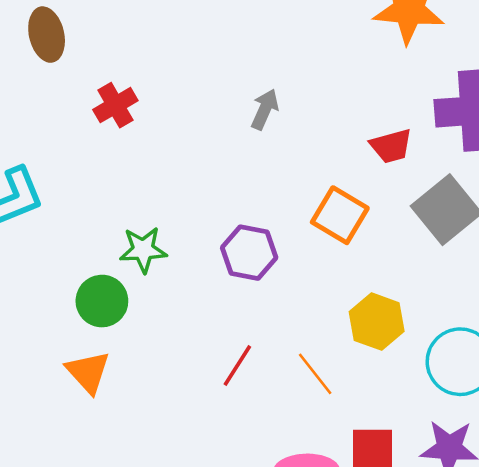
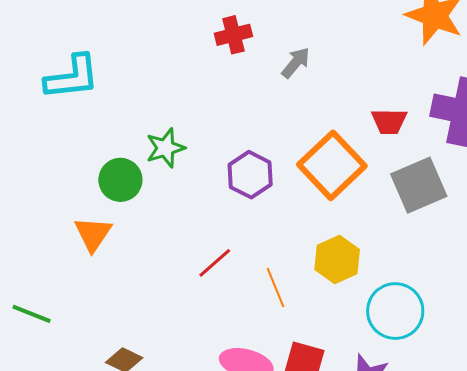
red cross: (115, 105) -> (233, 35), moved
orange square: (340, 215) -> (332, 165), size x1.4
green star: (143, 250) -> (165, 148), turned -30

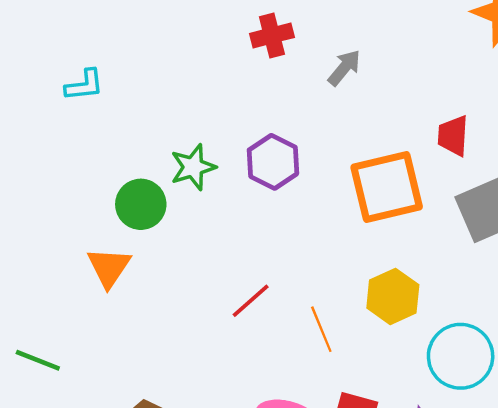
cyan L-shape: (72, 77) -> (84, 85), size x0.6
red trapezoid: (389, 121) -> (453, 136), turned 93
orange square: (332, 165) -> (387, 187), turned 30
purple hexagon: (250, 175) -> (273, 162), moved

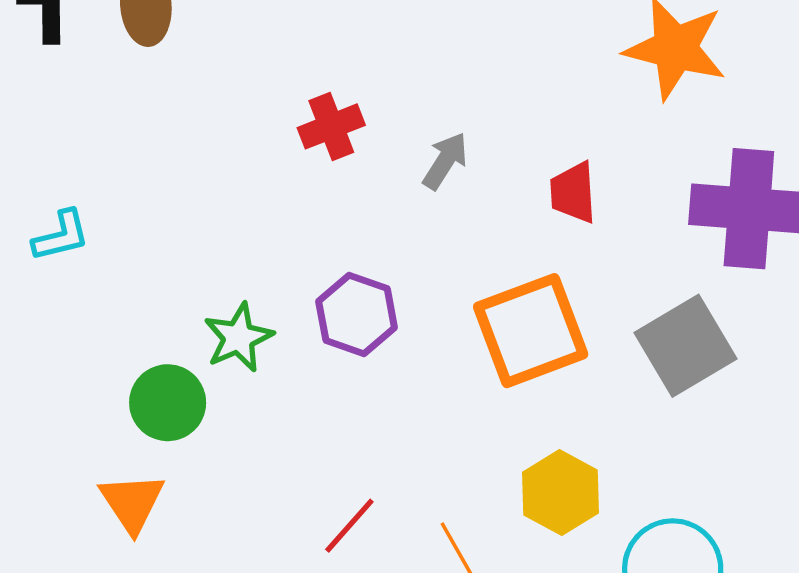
red trapezoid: (453, 136) -> (573, 193), moved

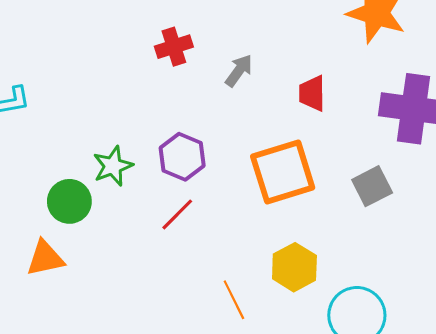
gray square: (686, 346) -> (372, 186), size x0.7
orange triangle: (132, 503) -> (45, 258), turned 48
red line: (349, 526) -> (177, 214), moved

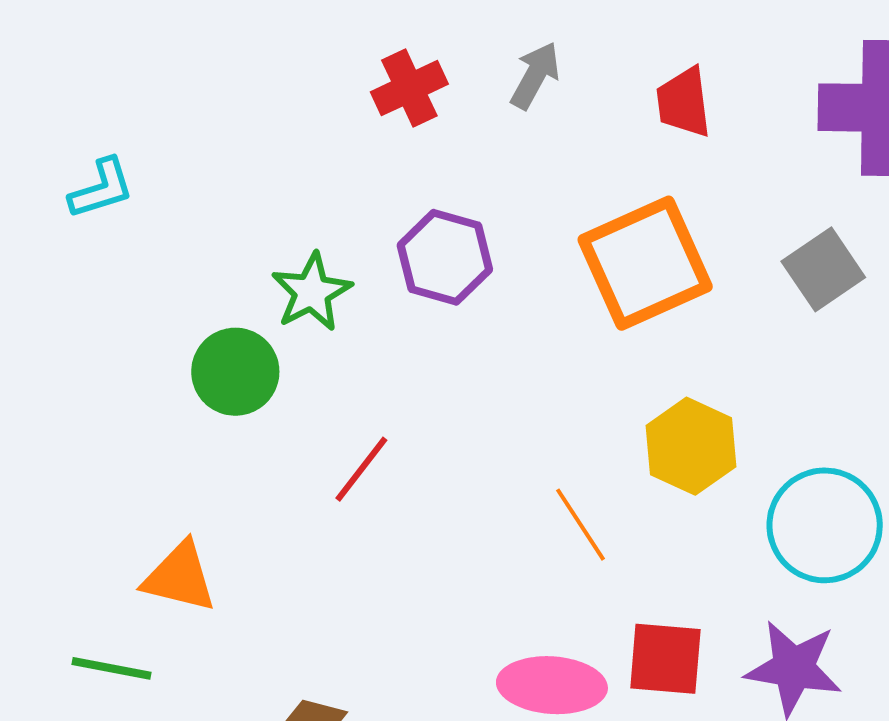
red cross: (174, 47) -> (409, 88), moved
red line: (177, 214) -> (361, 469), moved
orange triangle: (45, 258) -> (180, 577), moved, turned 33

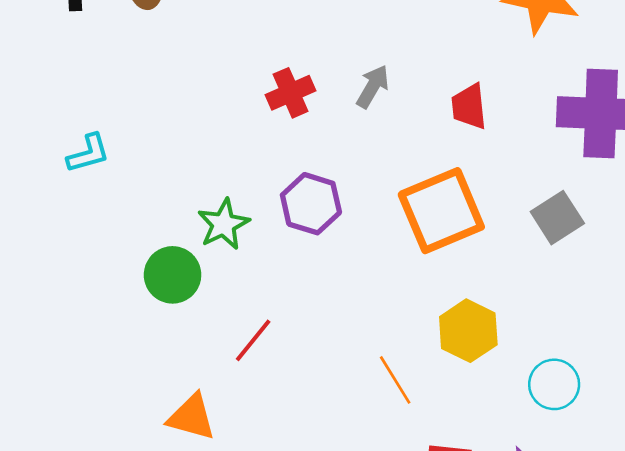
cyan circle: (825, 525) -> (554, 384), size x0.7
orange triangle: (180, 577) -> (192, 417), moved

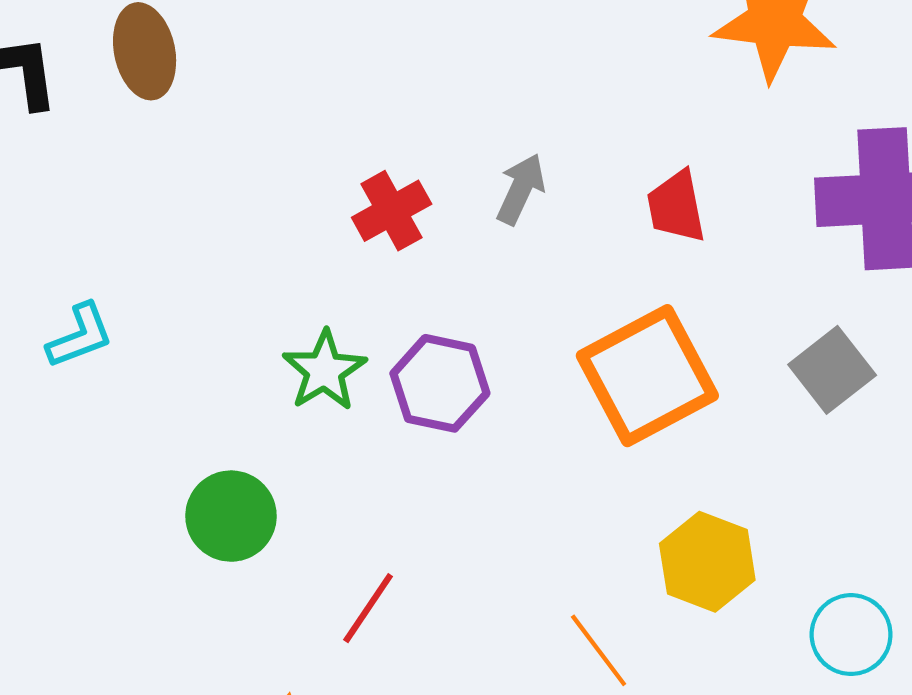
green star: (224, 224) -> (324, 371), moved

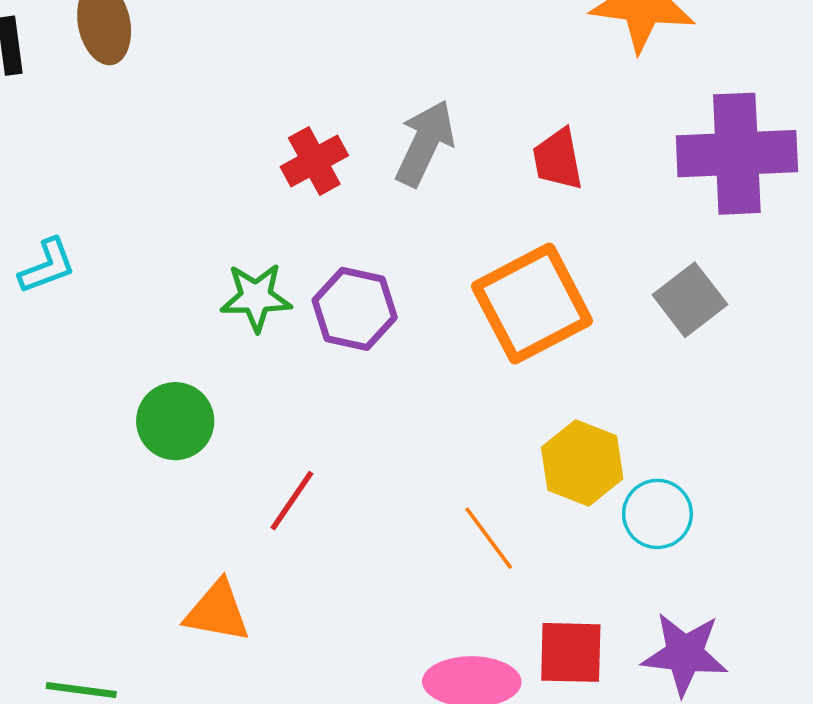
gray arrow: (521, 189) -> (425, 143), size x1.4
green star: (324, 371) -> (256, 297), turned 30
cyan circle: (851, 635) -> (657, 514), moved

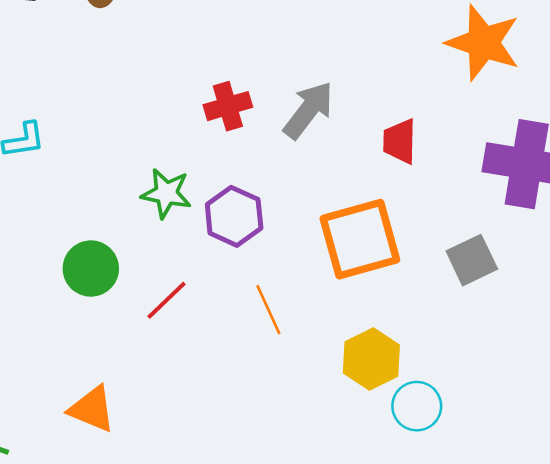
red line: (292, 501) -> (167, 300), moved
orange line: (489, 538) -> (268, 310), moved

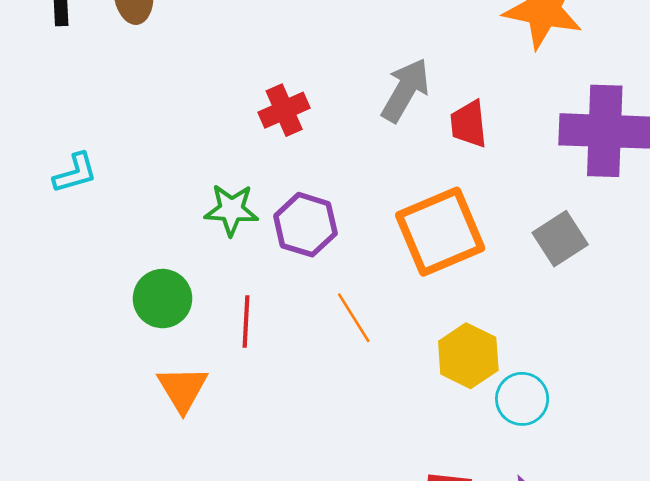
gray arrow: (308, 110) -> (405, 90), moved
red line: (167, 300) -> (246, 322), turned -36
orange triangle: (92, 409) -> (183, 389), moved, turned 44

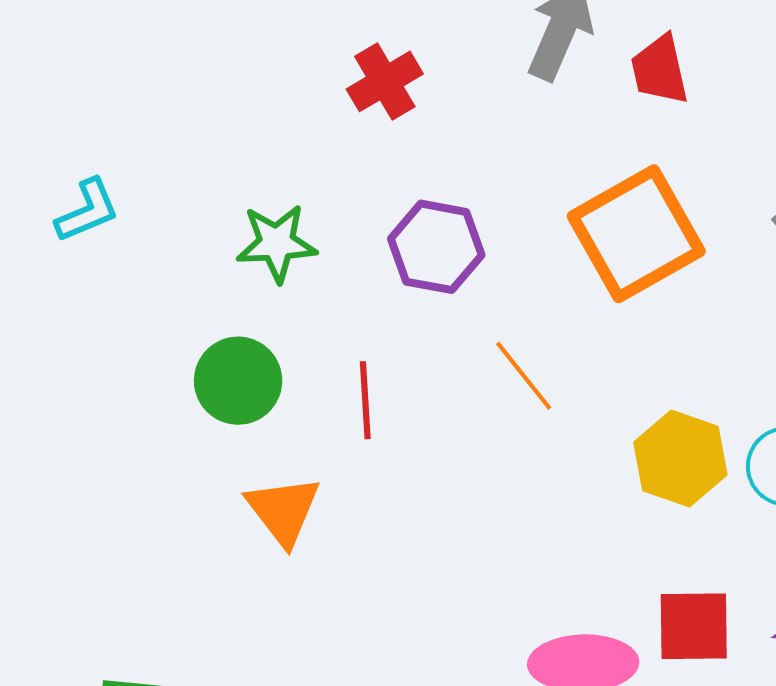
green star: (231, 210) -> (277, 243), moved
yellow hexagon: (468, 356) -> (680, 458), moved

